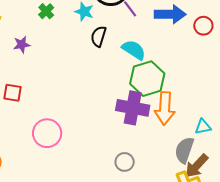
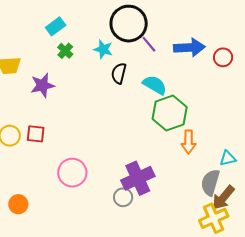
purple star: (22, 45) -> (42, 85), size x1.4
purple cross: (133, 108) -> (138, 178), moved, turned -32
orange arrow: (165, 108) -> (189, 142), size x0.7
gray circle: (125, 162) -> (123, 197), moved

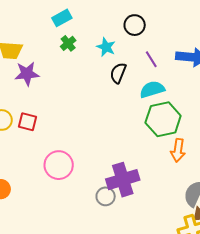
black circle: (129, 24) -> (135, 25), size x0.6
purple line: (149, 44) -> (151, 59), moved
purple star: (42, 85) -> (27, 74), moved
cyan semicircle: (155, 85) -> (152, 89), turned -55

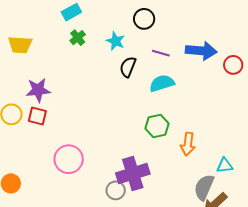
purple line: (151, 59) -> (161, 53), turned -42
purple star: (27, 74) -> (38, 90), moved
green hexagon: (163, 119) -> (157, 126), moved, size x0.7

